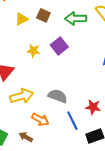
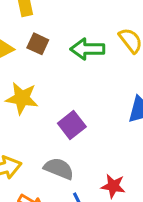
purple square: (59, 46) -> (72, 125), moved
yellow star: (33, 51) -> (22, 98), size x1.5

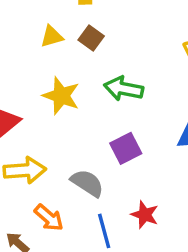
green arrow: (87, 49) -> (124, 89), moved
purple square: (72, 125) -> (126, 148), moved

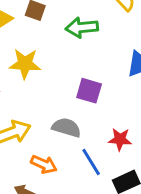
green arrow: (124, 89) -> (82, 27), moved
purple square: (126, 148) -> (89, 91), turned -30

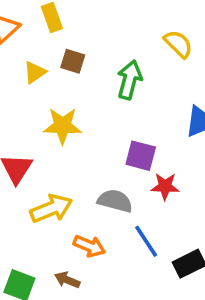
green arrow: (82, 27) -> (130, 80), turned 112
red star: (120, 139) -> (165, 186), moved

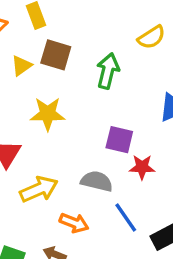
yellow semicircle: (178, 44) -> (152, 37), turned 104
brown square: (73, 61) -> (56, 55), size x1.4

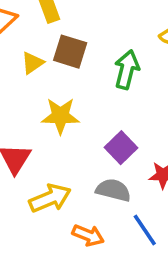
purple square: (119, 140) -> (121, 148), moved, turned 32

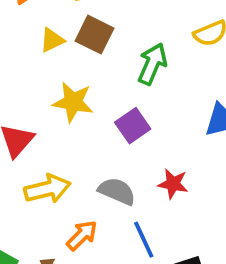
purple square: (121, 148) -> (133, 126), moved
orange arrow: (88, 235) -> (82, 235), turned -76

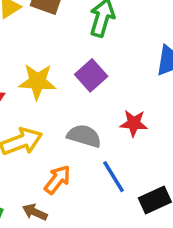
yellow star: (73, 102) -> (37, 82), moved

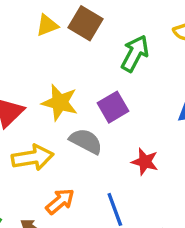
gray semicircle: (84, 136) -> (86, 141), moved

